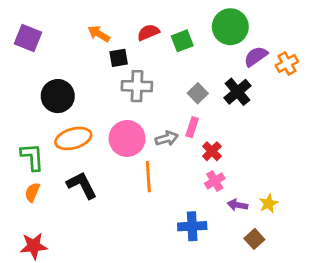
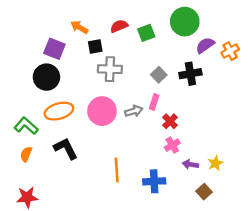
purple square: (28, 38) -> (54, 49), moved
black cross: (237, 92) -> (190, 74), turned 30
green L-shape: (32, 157) -> (26, 126), turned -45
orange line: (148, 177) -> (117, 170), moved

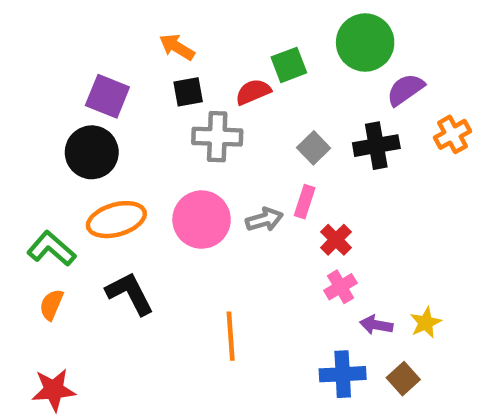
red semicircle: (119, 26) -> (253, 92), moved
orange arrow: (79, 27) -> (177, 47), moved
orange cross: (230, 51) -> (453, 134), moved
blue cross: (154, 181) -> (343, 374), moved

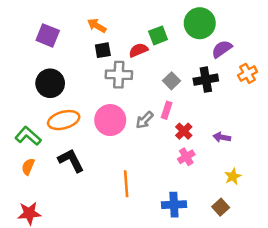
purple square: (107, 96) -> (48, 35), moved
gray arrow: (264, 220) -> (145, 120), turned 150
purple arrow: (376, 325) -> (222, 137), moved
blue cross: (343, 374) -> (174, 205), moved

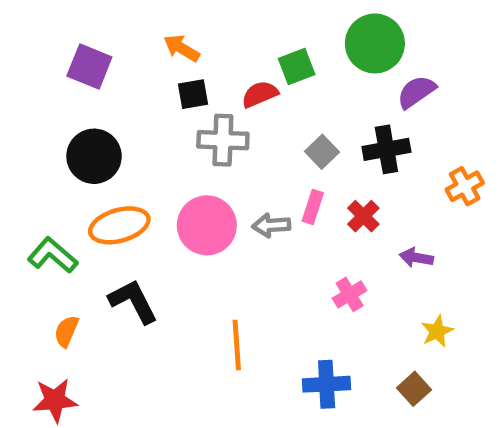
orange cross: (248, 73) -> (465, 186), moved
gray arrow: (145, 120) -> (271, 225), turned 42
red cross: (184, 131) -> (363, 216), moved
orange semicircle: (28, 167) -> (66, 331), moved

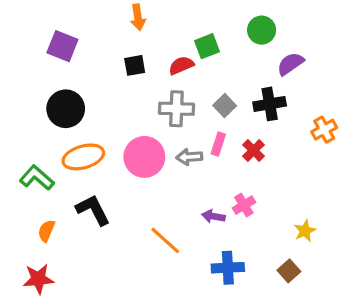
green circle: (375, 43) -> (262, 30), size x0.7
orange arrow: (182, 48) -> (138, 17), moved, turned -130
gray cross: (223, 140) -> (176, 109), moved
purple arrow: (416, 258) -> (213, 216), moved
orange line: (237, 345) -> (165, 240), turned -44

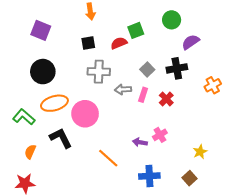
gray cross: (176, 109) -> (99, 72), moved
pink circle: (144, 157) -> (85, 114), moved
gray arrow: (189, 157) -> (123, 89), moved

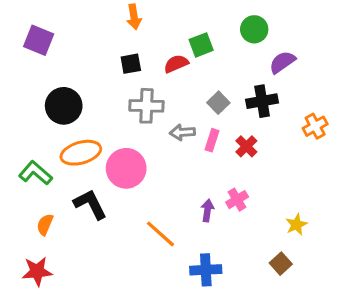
purple square: (41, 30) -> (39, 40), moved
purple arrow: (140, 142) -> (207, 210), turned 88
blue cross: (149, 176) -> (206, 270), moved

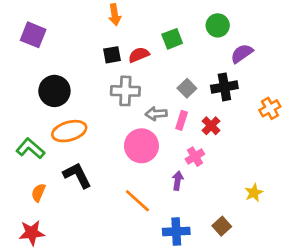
red semicircle: (176, 64) -> (139, 55), moved
pink circle: (126, 168) -> (141, 146), moved
pink cross: (237, 200) -> (195, 157), moved
brown square: (281, 264) -> (222, 226), moved

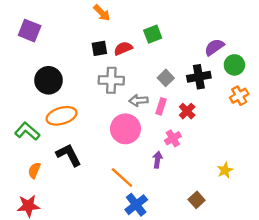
orange arrow: (115, 15) -> (102, 13), turned -36
green circle: (218, 25) -> (234, 65), moved
blue cross: (176, 231) -> (136, 205), moved, turned -35

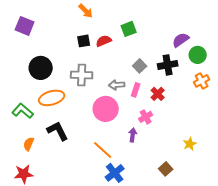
gray cross: (111, 80) -> (82, 75), moved

